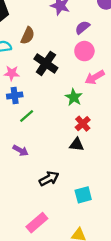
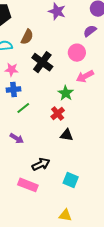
purple semicircle: (82, 27) -> (90, 31), moved
red cross: (83, 124) -> (58, 114), moved
cyan square: (83, 195) -> (71, 180), turned 35
pink rectangle: (37, 223) -> (28, 185), moved, turned 60

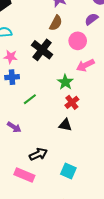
brown semicircle: (27, 37) -> (56, 23), moved
green line: (23, 108) -> (30, 99), moved
red cross: (58, 114) -> (72, 102), moved

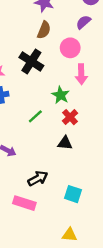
pink arrow: (85, 65) -> (81, 74), turned -60
green line: (30, 99) -> (35, 116), moved

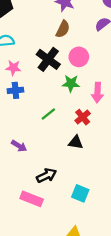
pink circle: (70, 48) -> (79, 57), moved
pink arrow: (81, 74) -> (97, 92), moved
green star: (61, 95) -> (71, 83), moved, turned -30

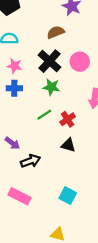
brown semicircle: (63, 29) -> (56, 32), moved, turned -144
green star: (71, 83) -> (51, 87), moved
red cross: (83, 117) -> (68, 119), moved
black arrow: (46, 175) -> (30, 161), moved

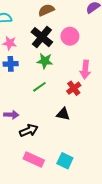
red cross: (68, 119) -> (74, 88), moved
purple arrow: (12, 143) -> (11, 115), turned -32
pink rectangle: (20, 196) -> (34, 159), moved

